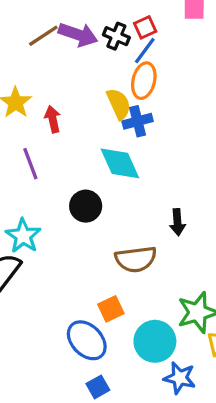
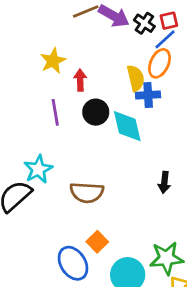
black circle: (86, 206) -> (96, 112), moved
brown semicircle: (136, 259) -> (87, 193), moved
orange square: (111, 309) -> (97, 242), turned -30

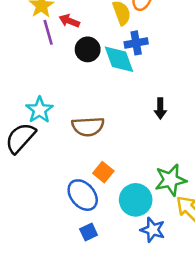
red arrow: (80, 80) -> (69, 21), turned -60
blue cross: (148, 95) -> (136, 43), moved
purple line: (55, 112) -> (48, 32), moved

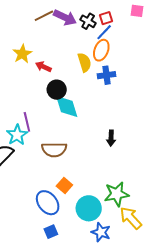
purple line: (48, 32) -> (27, 122), moved
blue cross: (136, 43) -> (107, 75), moved
cyan diamond: (119, 59) -> (67, 106), moved

